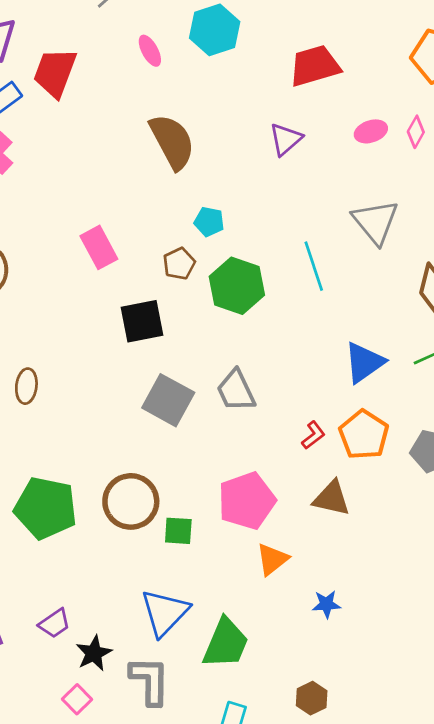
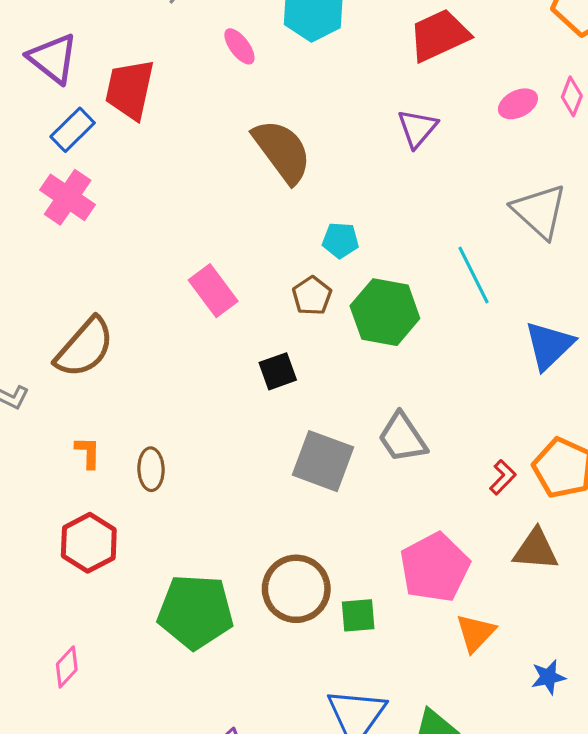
black square: (142, 321) -> (278, 371), size x0.7
blue triangle: (364, 363) -> (549, 345), moved

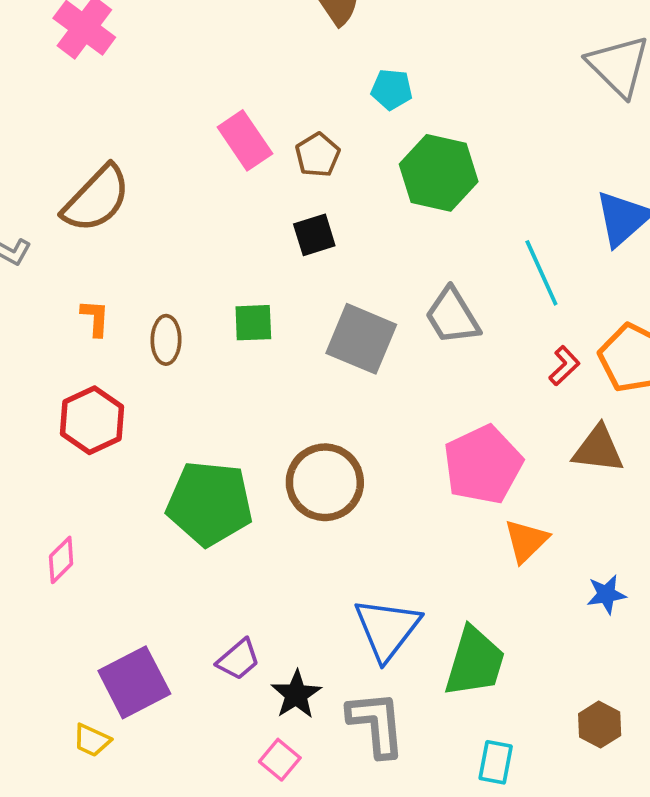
cyan line: (473, 275) -> (541, 273), moved
brown pentagon: (312, 296) -> (318, 155), moved
green square: (358, 615) -> (253, 323), moved

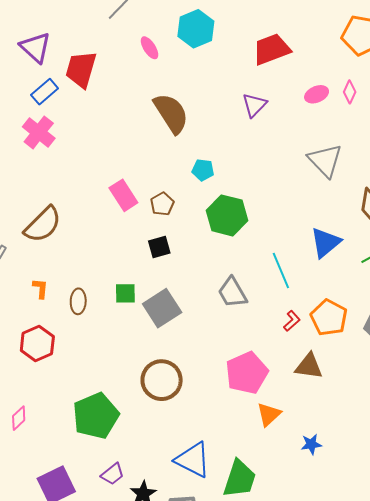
gray square: (361, 339) -> (162, 308), moved, turned 33
green pentagon: (210, 503) -> (96, 416), moved, turned -30
blue triangle: (387, 629) -> (193, 460), turned -42

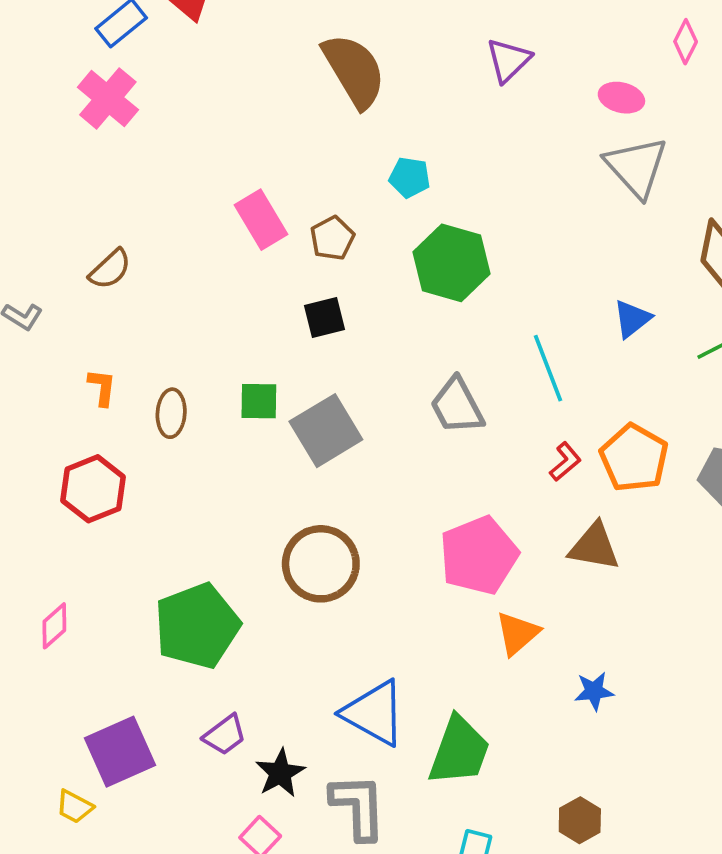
pink ellipse: (317, 94) -> (621, 98), moved, turned 35
brown semicircle: (43, 225) -> (110, 269), size x0.6
blue triangle: (325, 243) -> (632, 319), size x0.7

